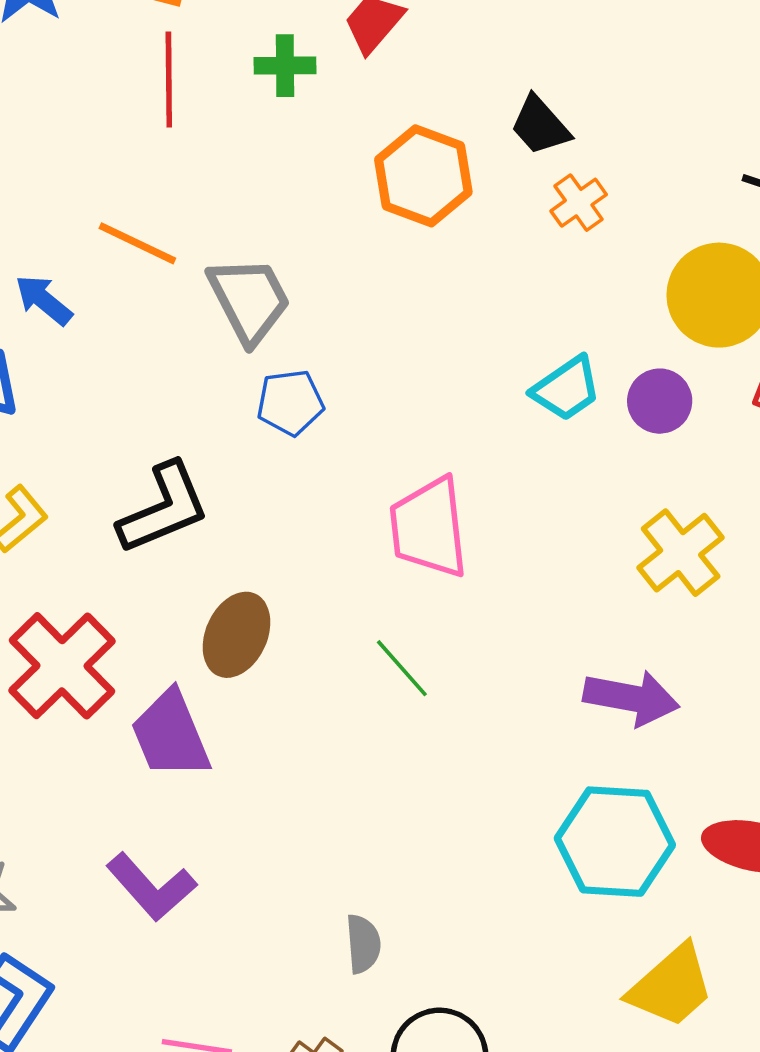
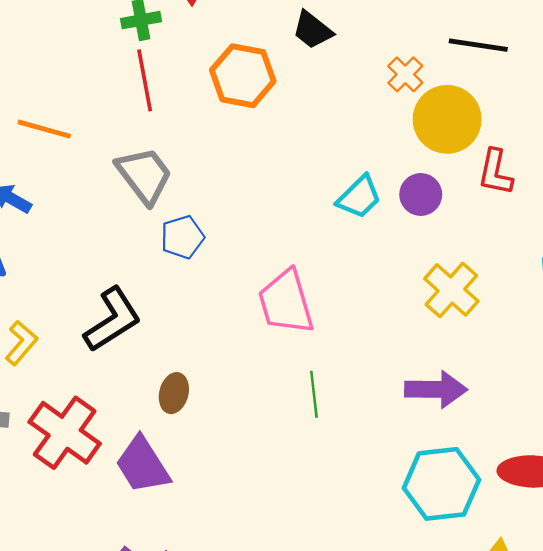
red line: (169, 80) -> (145, 80), moved
orange cross: (579, 203) -> (405, 74), moved
orange line: (137, 243) -> (44, 129), moved
brown ellipse: (237, 635) -> (174, 393), size x0.7
green line: (402, 668) -> (314, 394), moved, turned 45

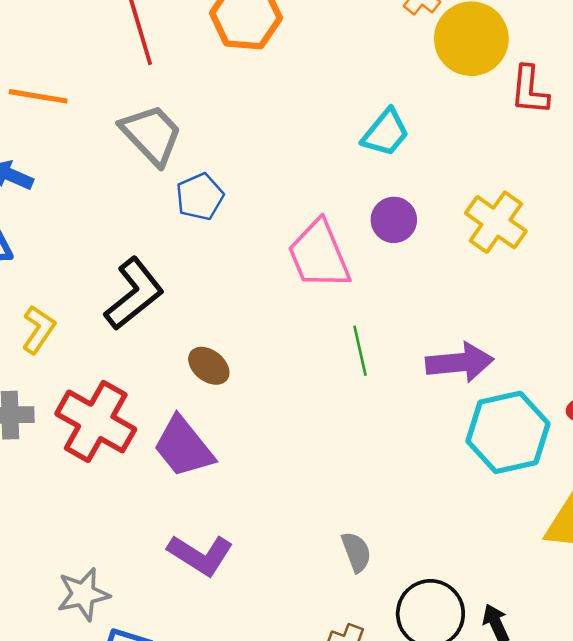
purple circle: (421, 194) -> (394, 220), moved
purple arrow: (436, 389) -> (460, 362), moved
brown ellipse: (174, 393) -> (209, 366), turned -60

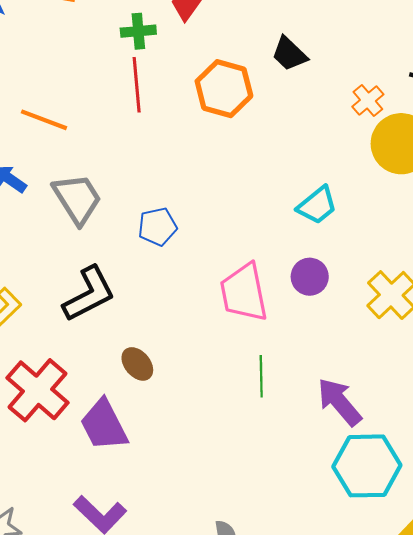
gray trapezoid: (151, 135) -> (77, 199), moved
purple arrow: (460, 362) -> (339, 402), turned -136

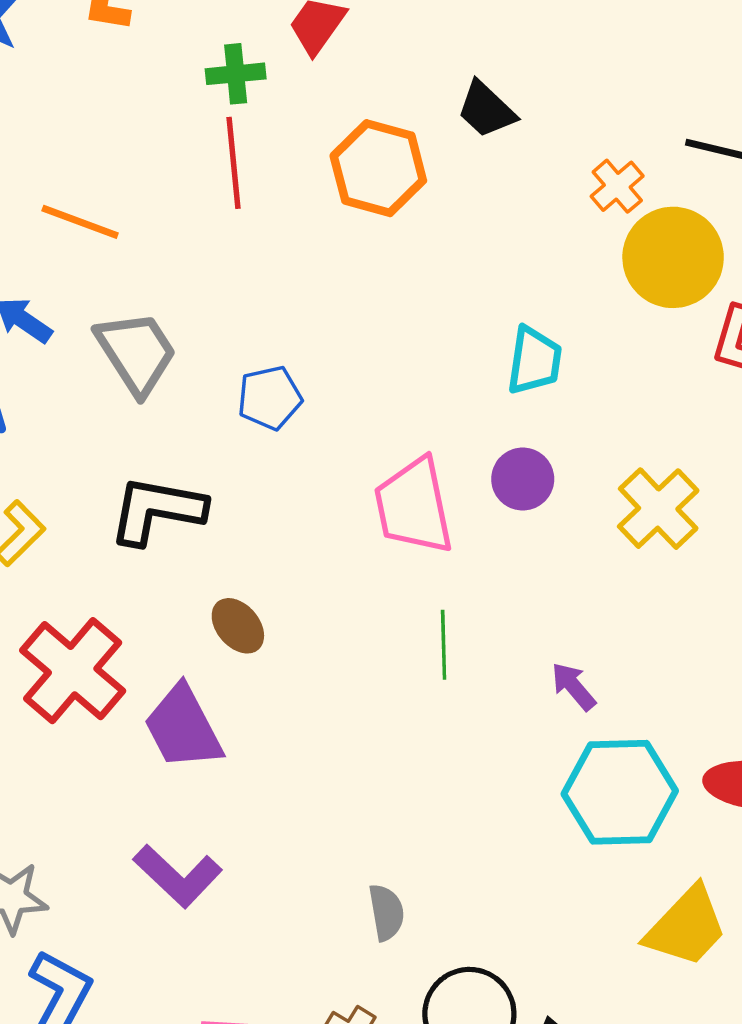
cyan trapezoid: (317, 205) -> (534, 361), turned -42
black L-shape: (89, 294) -> (157, 510), turned -142
purple arrow: (339, 402) -> (574, 686), size x0.6

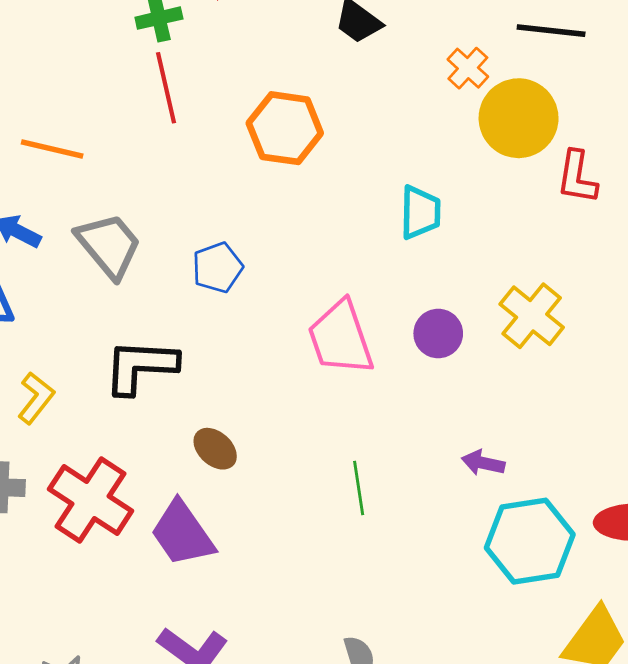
orange hexagon: (378, 168) -> (285, 128), moved
purple circle: (523, 479) -> (438, 334), moved
green line: (444, 645) -> (359, 488), moved
purple arrow: (574, 686) -> (483, 463), turned -30

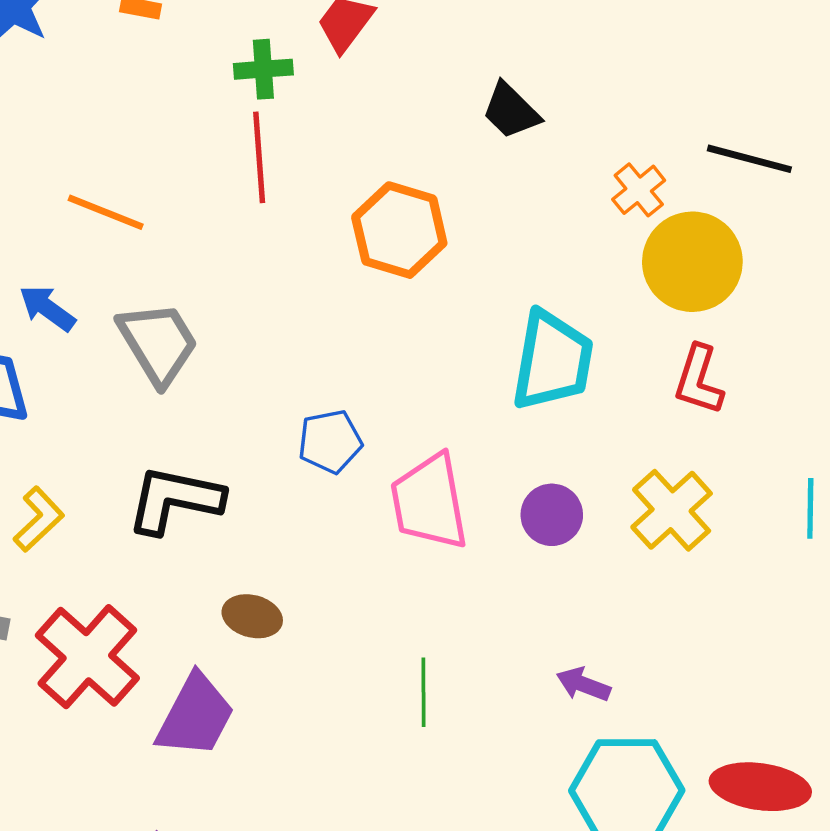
red L-shape: (577, 177) -> (699, 380), moved
cyan trapezoid: (420, 212) -> (552, 361), size x1.5
blue pentagon: (217, 268) -> (330, 442), moved
brown ellipse: (215, 449) -> (252, 616), turned -36
purple trapezoid: (182, 534) -> (195, 716), turned -126

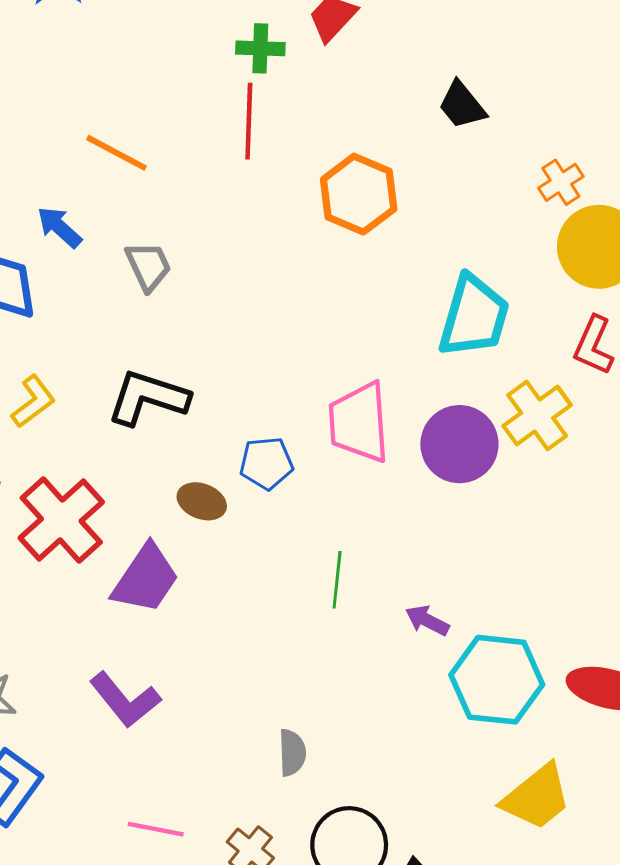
gray trapezoid: (158, 343) -> (148, 266), size x0.7
blue pentagon: (330, 442) -> (266, 463), moved
yellow cross: (672, 510) -> (537, 415), moved
purple circle: (552, 515) -> (459, 444), size x1.5
purple arrow: (583, 684) -> (427, 620), moved

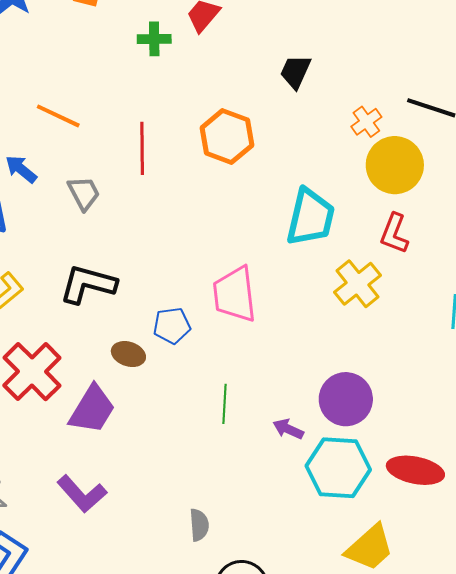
black trapezoid: (462, 105) -> (295, 72), turned 66
red line: (249, 121) -> (142, 148), moved
purple circle: (459, 444) -> (346, 399), moved

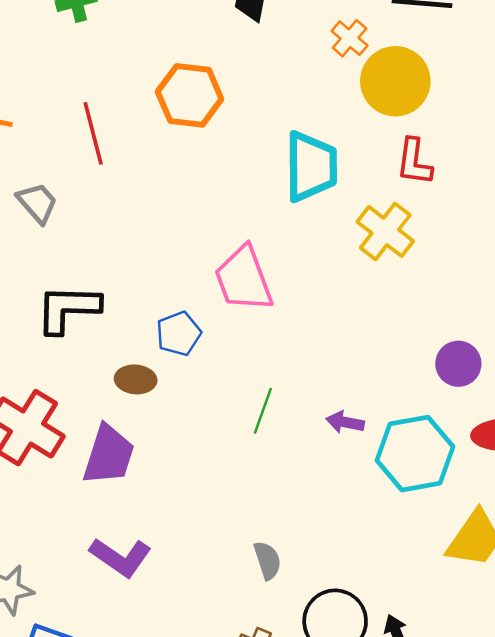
purple circle: (346, 399) -> (458, 364), moved, size x0.7
green line: (225, 404) -> (263, 411), turned 30

